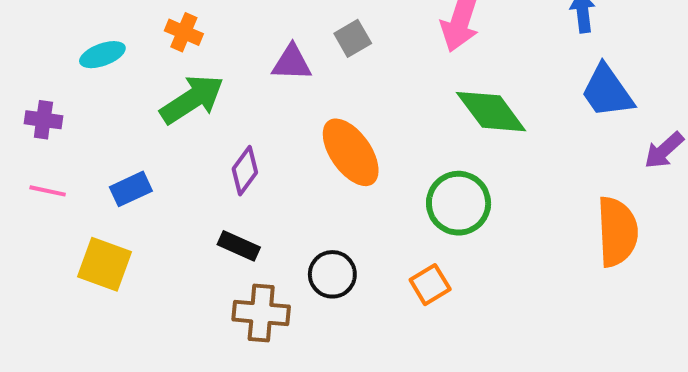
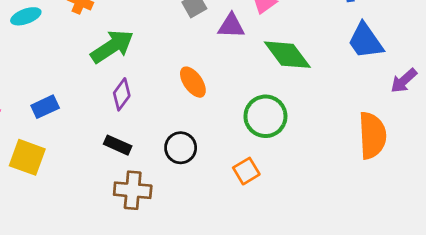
purple triangle: (292, 63) -> (231, 26), moved
green arrow: (192, 99) -> (112, 46), moved
orange ellipse: (351, 152) -> (193, 82), size x0.7
black circle: (332, 274) -> (181, 148), moved

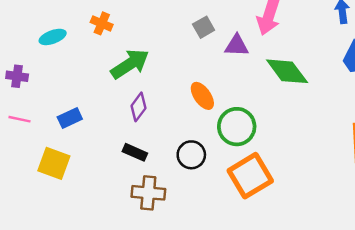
green circle: (265, 116) -> (237, 127), moved
orange square: (246, 171) -> (250, 176), size x1.8

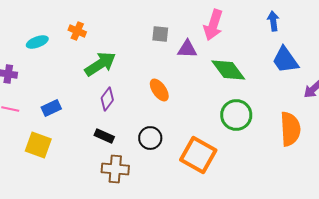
gray square: (204, 27) -> (160, 34), turned 36
green circle: (237, 127) -> (236, 115), moved
orange square: (250, 176) -> (198, 155), turned -30

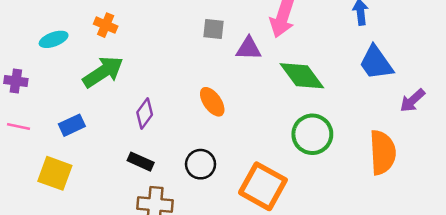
green arrow: (100, 64) -> (103, 72), moved

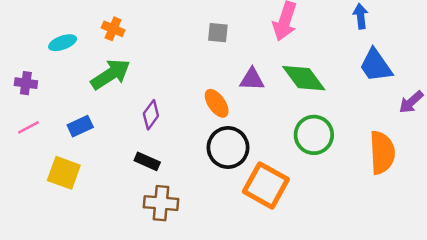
purple triangle: (249, 48) -> (252, 79), moved
pink line: (18, 126) -> (28, 127), turned -40
black circle: (201, 164) -> (228, 148), moved, size x1.4

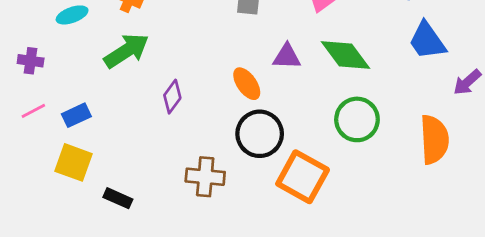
blue rectangle: (80, 126) -> (76, 115), moved
black rectangle: (147, 161) -> (118, 198), moved
brown cross: (161, 203) -> (205, 177), moved

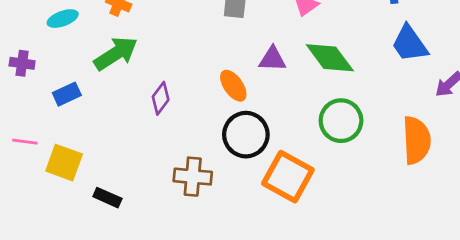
pink line: (33, 111) -> (25, 142), moved, turned 35
blue rectangle: (76, 115) -> (67, 94), moved

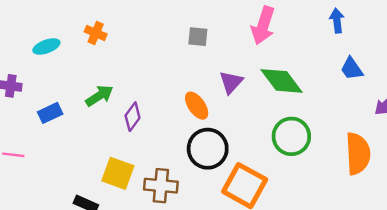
blue trapezoid: (410, 44) -> (352, 69), size x0.7
green arrow: (116, 54) -> (99, 96), moved, size x0.7
purple triangle: (272, 59) -> (231, 82), turned -50
yellow square: (64, 163) -> (118, 173), moved

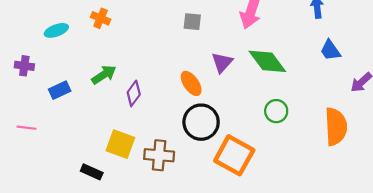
green circle: (291, 136) -> (276, 111), size x0.7

